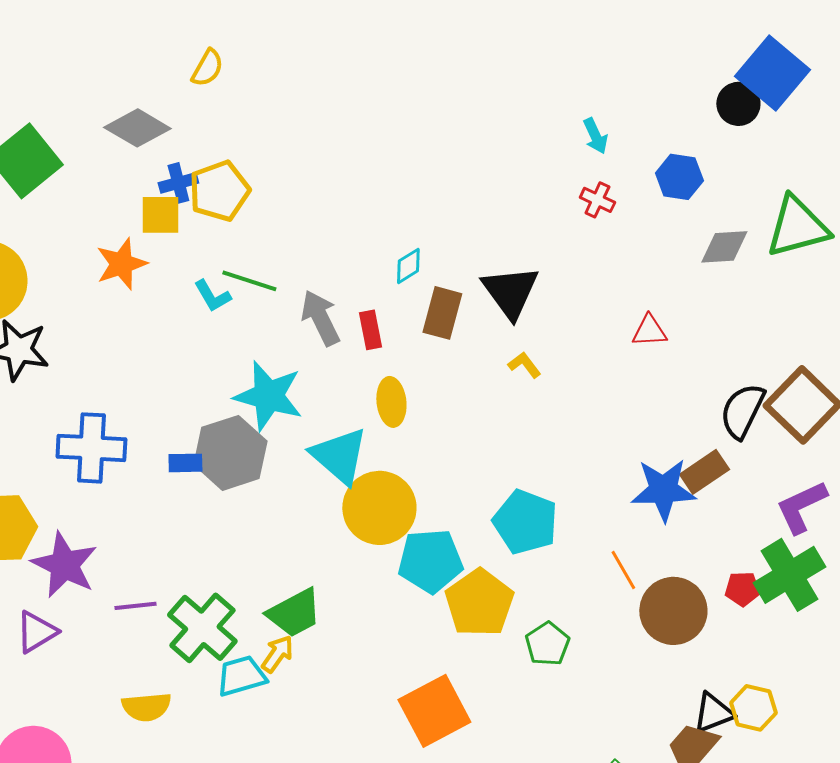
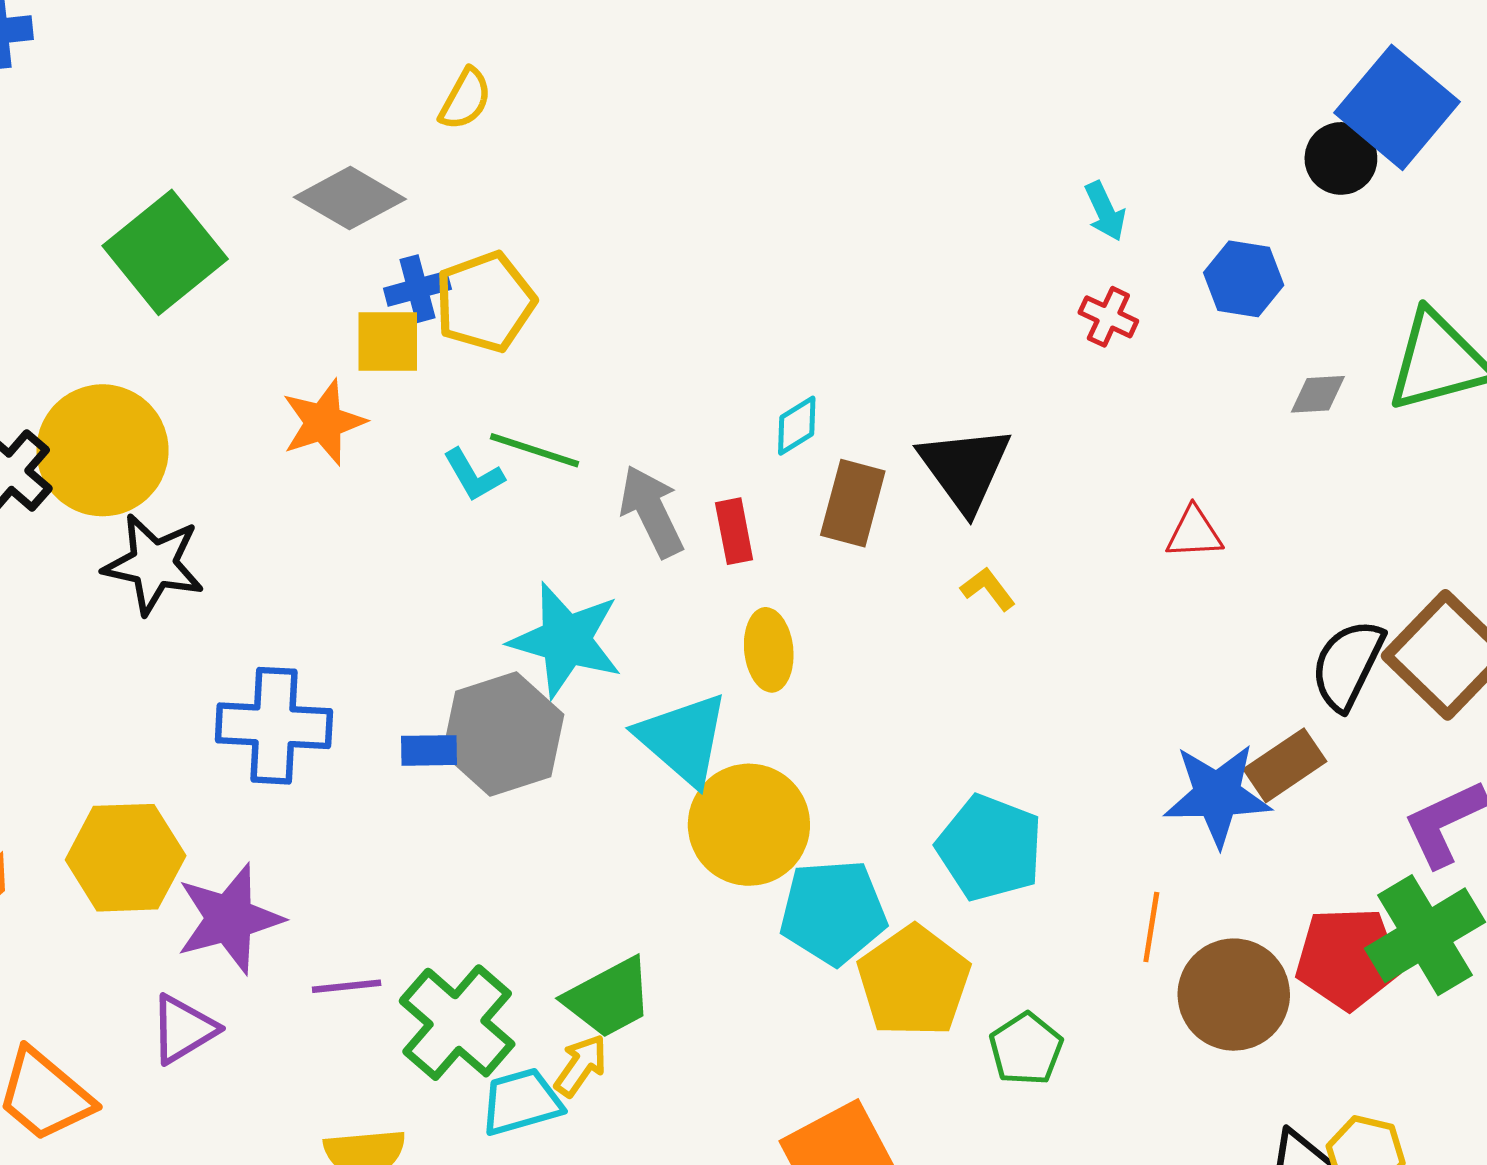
gray diamond: (724, 247) -> (1318, 394), size x0.7
purple star: (64, 565) -> (229, 919), turned 30
orange line: (623, 570) -> (1151, 927), turned 39
red pentagon: (742, 589) -> (1348, 958), size x1.8

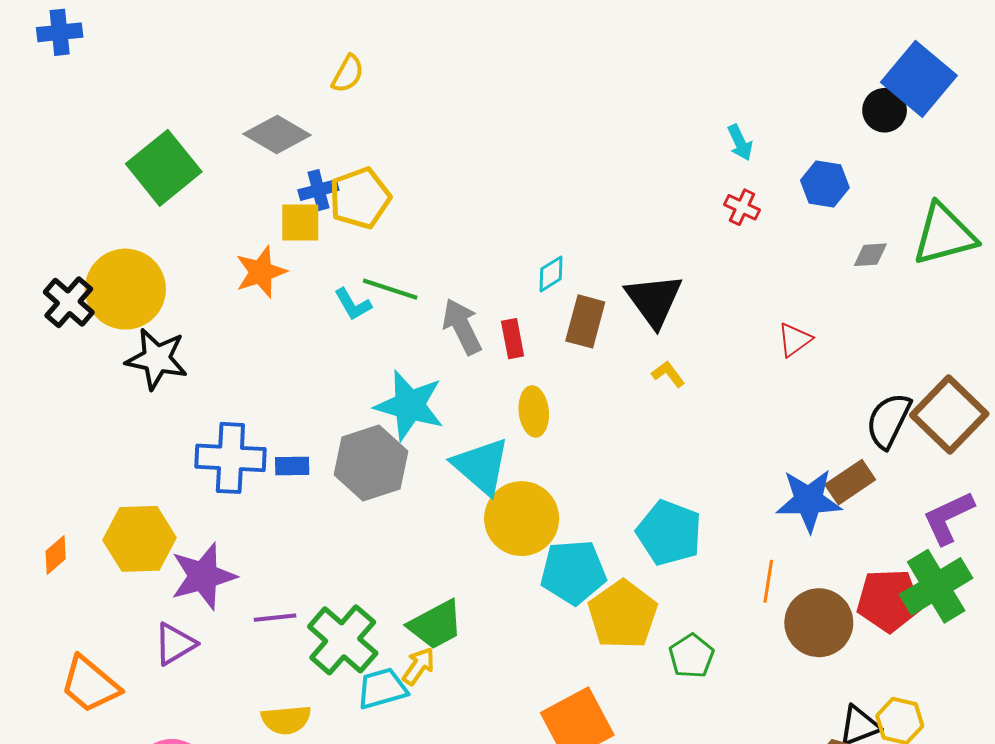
red triangle: (1194, 533) -> (795, 340), turned -33
blue rectangle: (429, 750) -> (292, 466), moved

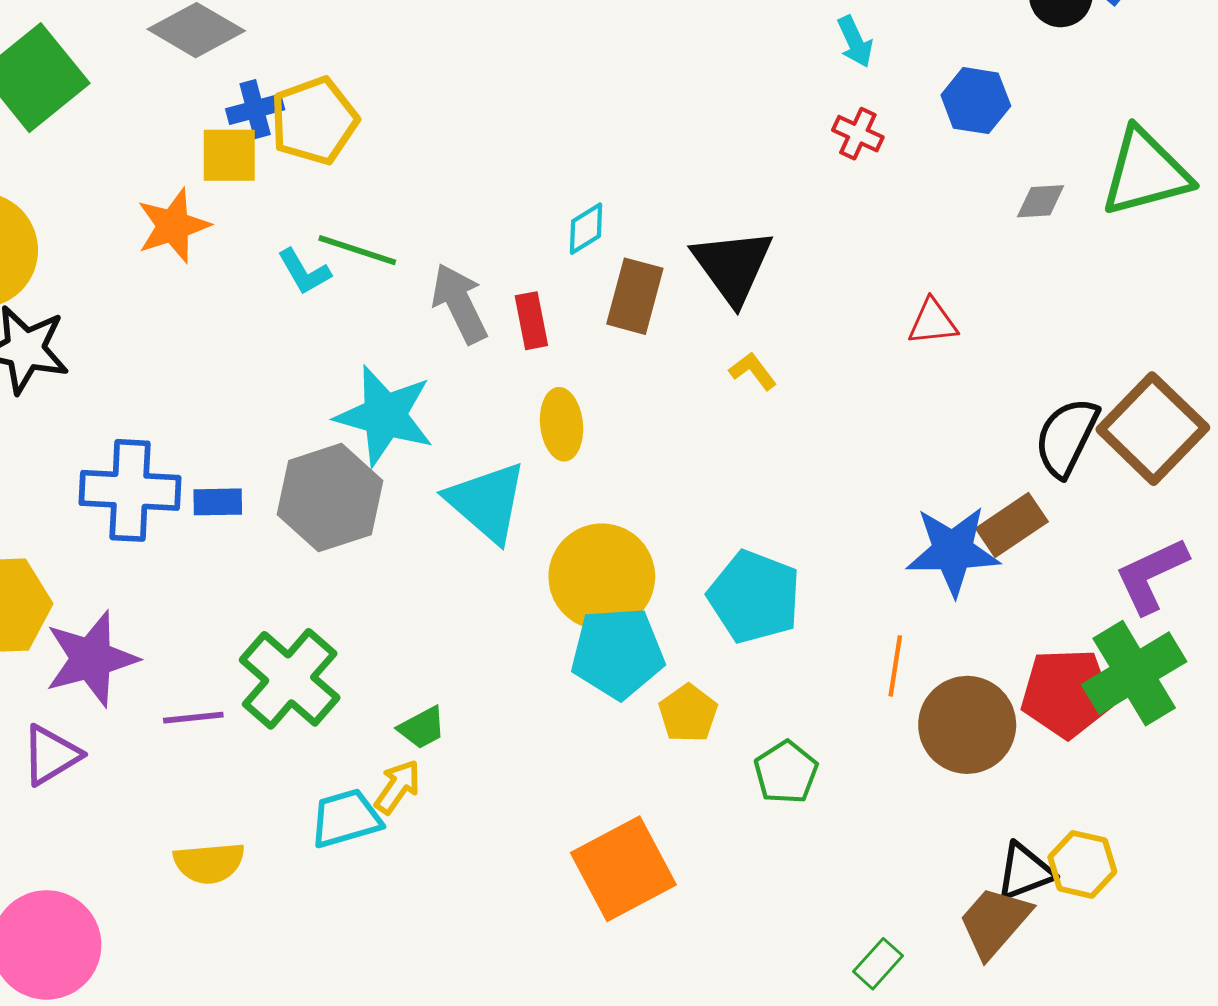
red triangle: (795, 340) -> (933, 322), turned 30
yellow circle: (522, 519) -> (602, 577), moved
yellow pentagon: (623, 615) -> (688, 713), size x0.6
green trapezoid: (436, 625) -> (422, 728), size x0.6
green cross: (343, 640) -> (290, 679), moved

